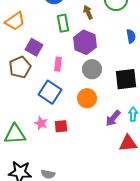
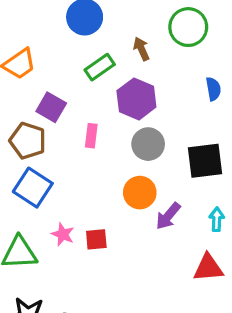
green rectangle: (63, 23) -> (100, 67), turned 66
brown pentagon: (20, 67) -> (28, 141), turned -30
blue square: (50, 92) -> (33, 188), moved
purple arrow: (113, 118) -> (168, 216), moved

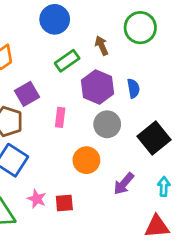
blue semicircle: (213, 89) -> (133, 88), moved
purple square: (51, 107) -> (27, 94), turned 30
black square: (205, 161) -> (154, 138), turned -32
orange circle: (140, 193) -> (86, 160), moved

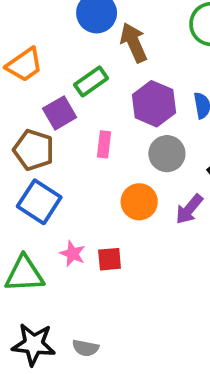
brown arrow: (102, 46) -> (134, 43), moved, size x1.5
green rectangle: (67, 61) -> (91, 81), moved
purple arrow: (124, 184) -> (189, 209), moved

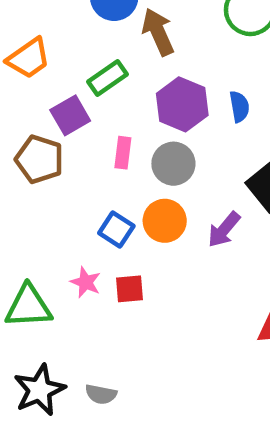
gray circle: (167, 154) -> (173, 164), moved
blue square: (39, 202) -> (116, 230), moved, size x0.7
black star: (34, 344) -> (39, 390), turned -30

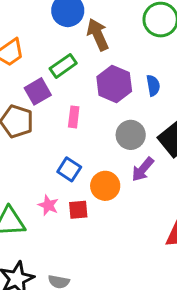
gray circle: (173, 164) -> (131, 135), moved
orange circle: (165, 221) -> (105, 186), moved

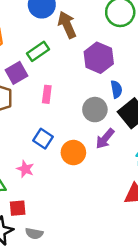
purple hexagon: (114, 84) -> (99, 58), moved
blue semicircle: (153, 85) -> (116, 89), moved
red square: (78, 210) -> (18, 208), moved

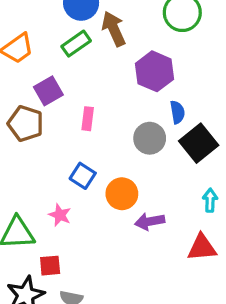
green rectangle: (38, 51) -> (76, 44), moved
purple arrow: (105, 139) -> (150, 222), moved, turned 40

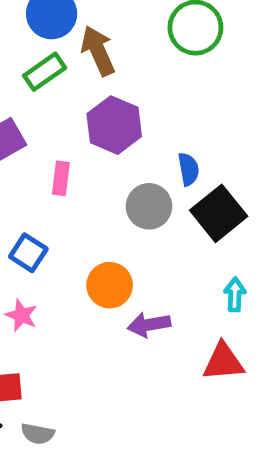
purple hexagon: (155, 71) -> (114, 125), moved
blue square: (83, 176) -> (28, 253), moved

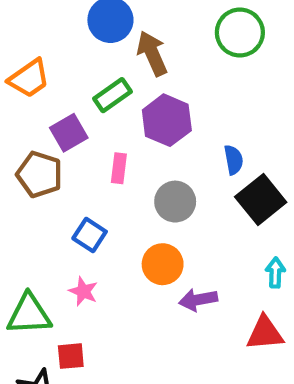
green rectangle: (45, 72) -> (113, 95), moved
gray circle: (149, 206) -> (175, 202), moved

